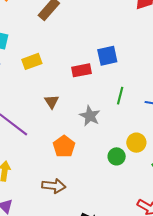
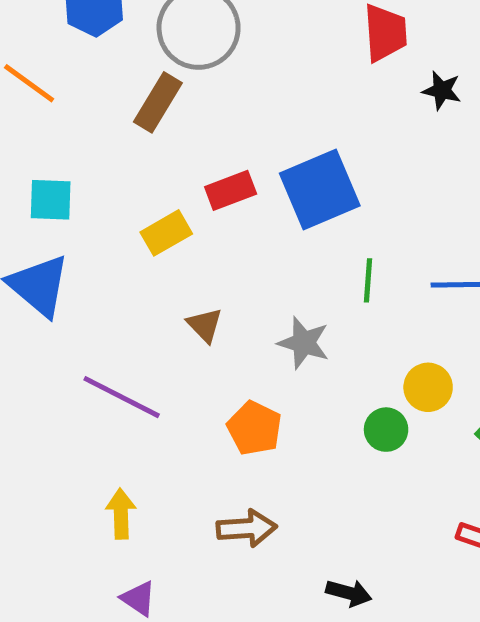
blue square: (107, 56) -> (320, 190), size x1.5
yellow rectangle: (32, 61) -> (166, 233), moved
red rectangle: (81, 70) -> (231, 190), moved

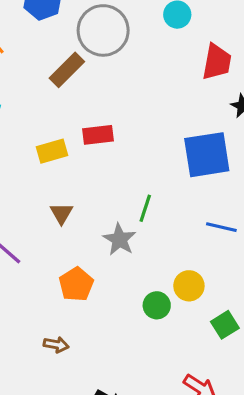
blue square: (320, 190) -> (207, 155), moved
green line: (368, 280) -> (145, 208), moved
brown arrow: (247, 528) -> (56, 345), size x0.7

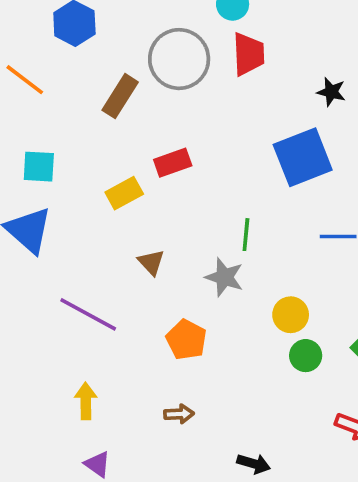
gray circle: (103, 30) -> (179, 59), moved
red trapezoid: (217, 62) -> (248, 54), moved
yellow circle: (189, 286) -> (291, 315), moved
green circle: (157, 305) -> (306, 356), moved

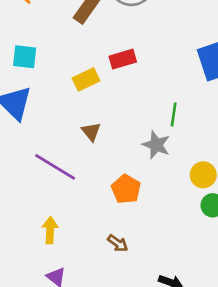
brown triangle: (151, 262) -> (91, 132), moved
brown arrow: (179, 414) -> (118, 243), turned 35

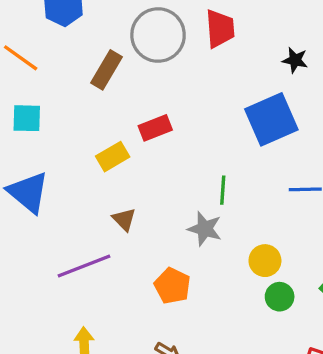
cyan square: (25, 57) -> (27, 118), moved
purple line: (55, 167) -> (84, 266), turned -48

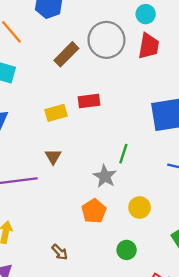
orange pentagon: (172, 286) -> (94, 211), moved
green circle: (280, 297) -> (127, 250), moved

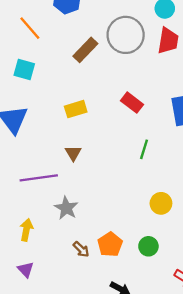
red rectangle: (89, 101) -> (132, 103), moved, turned 45
gray star: (105, 176) -> (66, 208), moved
orange pentagon: (94, 211) -> (110, 244), moved

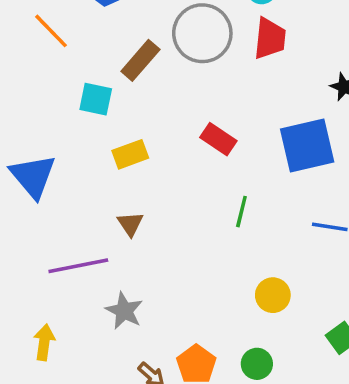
cyan square: (24, 70) -> (96, 99), moved
yellow arrow: (26, 230) -> (44, 342), moved

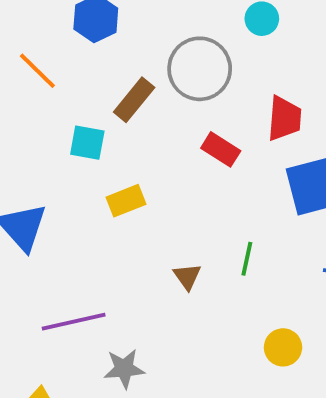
red trapezoid: (270, 38) -> (284, 118), moved
red rectangle: (218, 139) -> (221, 149), moved
brown triangle: (130, 224) -> (187, 277), moved
gray star: (124, 311) -> (124, 369), turned -30

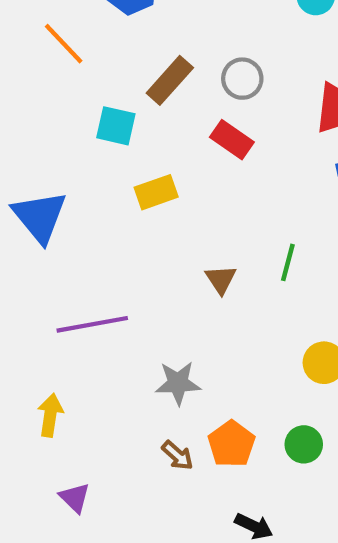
gray circle: (200, 69) -> (242, 79), moved, size x0.6
red rectangle: (221, 149) -> (232, 140), moved
gray star: (124, 369) -> (178, 383), moved

